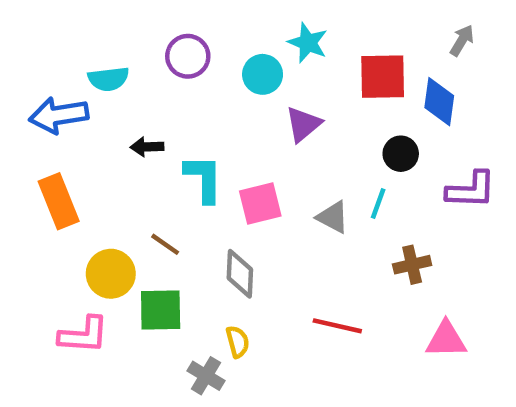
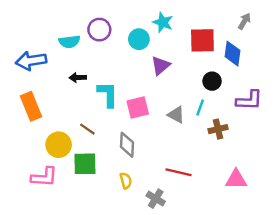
cyan semicircle: (108, 79) -> (69, 42), moved
brown cross: (412, 265) -> (218, 129), moved
gray cross: (206, 376) -> (156, 199), moved

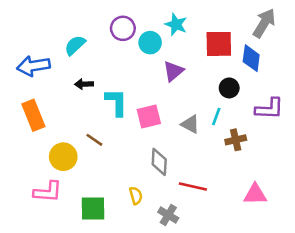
gray arrow: (244, 21) -> (264, 23), size x1.6
purple circle: (99, 30) -> (123, 28), moved
cyan semicircle: (69, 42) -> (75, 45), turned 144
gray diamond: (127, 145) -> (159, 162), moved
green square: (85, 164) -> (93, 209), moved

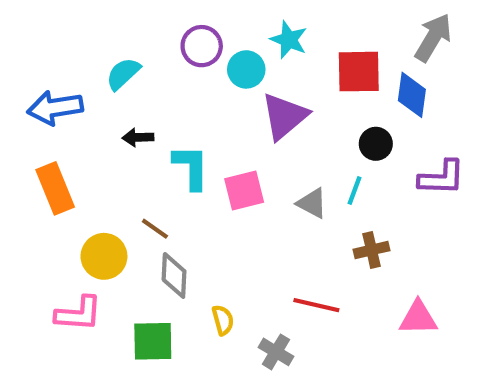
purple triangle: (173, 71) -> (284, 116), size x1.4
brown cross: (236, 140) -> (372, 250), moved
gray diamond: (159, 162) -> (174, 275), moved

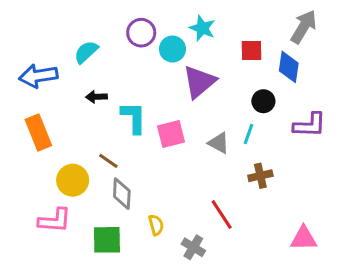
red square: (359, 72) -> (251, 51), size x0.7
red line: (316, 305) -> (222, 214), turned 44
pink triangle: (418, 318) -> (304, 238), moved

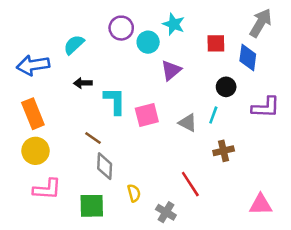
purple triangle: (199, 82) -> (171, 70), size x0.7
yellow circle: (73, 180) -> (36, 151), moved

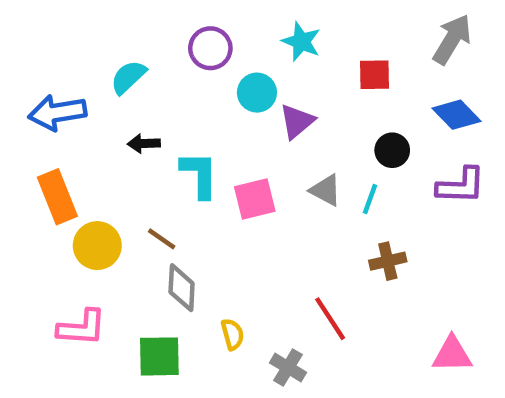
cyan circle: (148, 42) -> (257, 93), moved
blue diamond: (248, 57) -> (457, 115), moved, turned -52
gray triangle: (188, 123) -> (326, 190), moved
yellow circle: (36, 151) -> (97, 246), moved

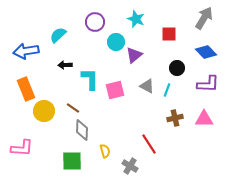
pink L-shape: (82, 328) -> (22, 148), moved
pink triangle: (452, 354) -> (204, 119), moved

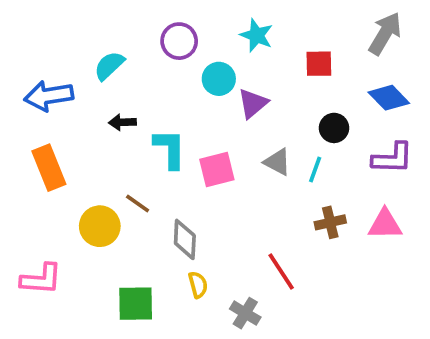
yellow circle: (44, 111) -> (100, 226), moved
gray diamond: (82, 130) -> (185, 239), moved

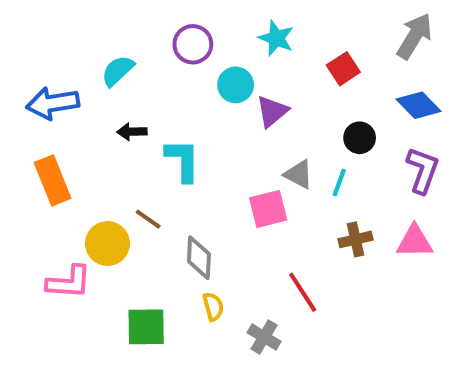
red square: (319, 64) -> (343, 69), turned -32
purple L-shape: (393, 158) -> (423, 170), turned -72
pink square: (217, 170) -> (268, 209), moved
pink L-shape: (41, 279) -> (69, 282), moved

